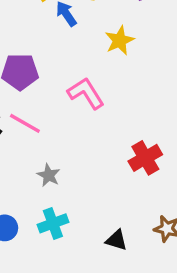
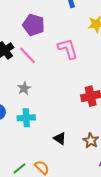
gray star: (49, 175) -> (24, 88), moved

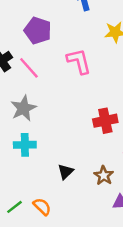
gray star: (24, 88) -> (23, 108), size x1.5
black triangle: (60, 138) -> (65, 172), turned 40

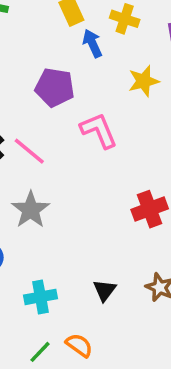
purple pentagon: (38, 31) -> (55, 87), moved
cyan cross: (25, 145) -> (40, 297), moved

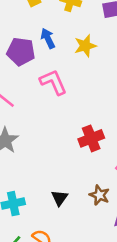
blue arrow: (92, 43) -> (48, 38), moved

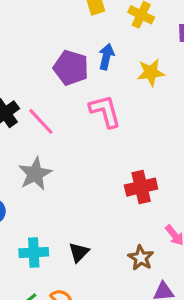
blue arrow: (48, 38) -> (106, 57), turned 30
black triangle: (60, 198) -> (79, 252), moved

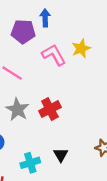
yellow star: (151, 72) -> (81, 48), moved
red cross: (141, 187) -> (50, 109), moved

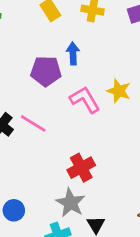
yellow star: (81, 48) -> (119, 91), turned -30
gray star: (17, 109) -> (70, 203), moved

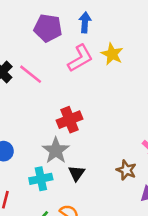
blue arrow: (73, 53) -> (85, 22), moved
pink L-shape: (85, 100) -> (80, 58), turned 84

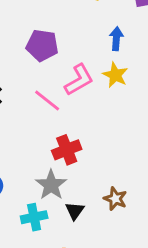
blue arrow: (85, 22) -> (116, 39), moved
pink line: (31, 74) -> (47, 101), moved
brown star: (126, 170) -> (115, 199), moved

